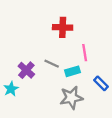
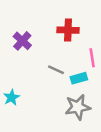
purple cross: (26, 70) -> (22, 41), moved

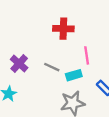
purple cross: (22, 41) -> (19, 64), moved

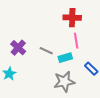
red cross: (63, 29) -> (72, 18), moved

